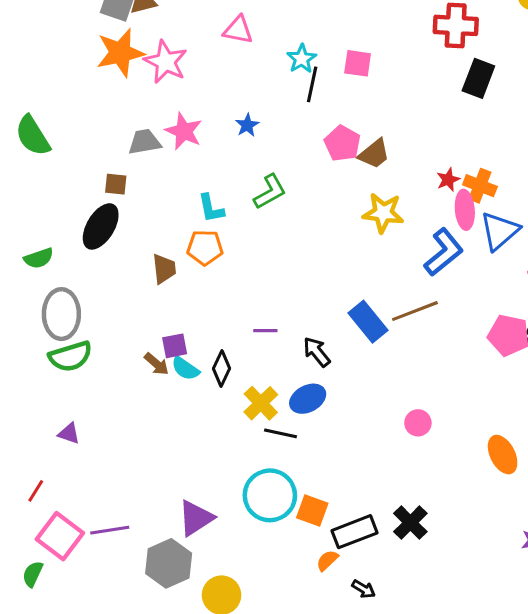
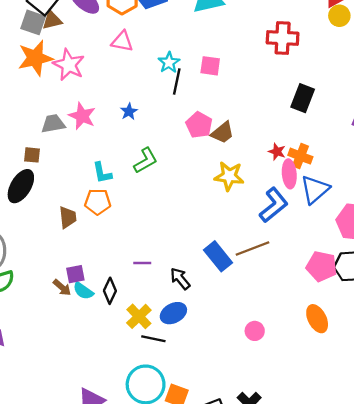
black rectangle: (478, 78) -> (303, 98), moved
red star: (448, 180) -> (277, 152), turned -30
orange ellipse: (503, 455) -> (317, 319), moved

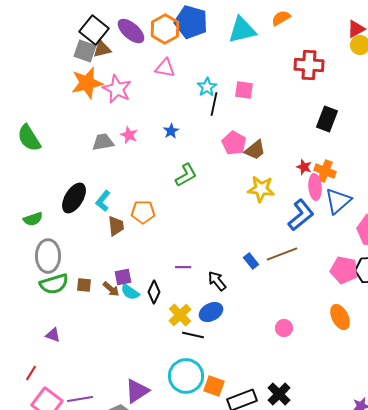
pink star: (82, 116) -> (129, 135), size x0.7
brown square: (32, 155) -> (84, 285), moved
cyan L-shape: (102, 173) -> (103, 201), moved, turned 50
blue rectangle: (218, 256) -> (251, 261), size x0.6

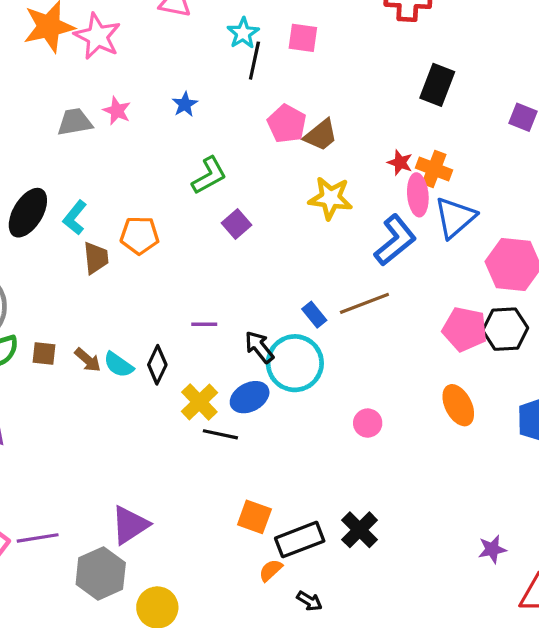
purple square: (123, 277) -> (237, 224), moved, turned -30
cyan circle: (186, 376) -> (295, 363), moved

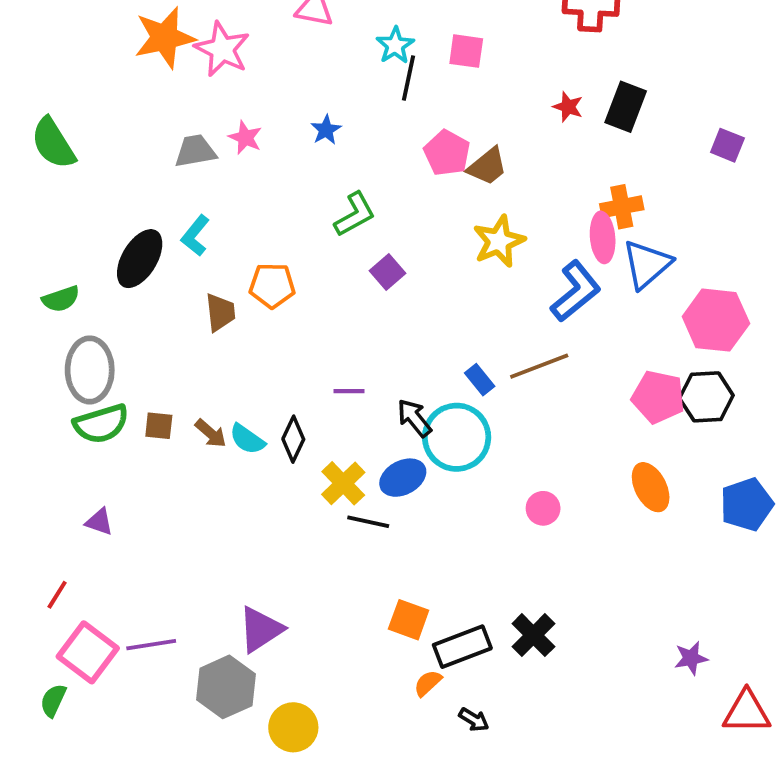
red star: (400, 163) -> (568, 107), moved
orange cross: (434, 169) -> (622, 207), turned -32
yellow star: (330, 198) -> (499, 241), turned -30
cyan L-shape: (75, 218) -> (195, 236), moved

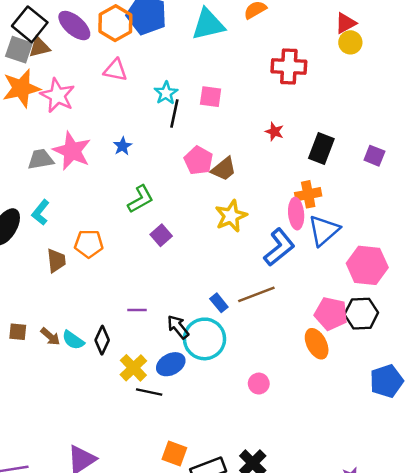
black rectangle: (626, 107) -> (321, 148), moved
pink star: (245, 138) -> (72, 151), size x1.8
orange ellipse: (651, 487) -> (317, 344), moved

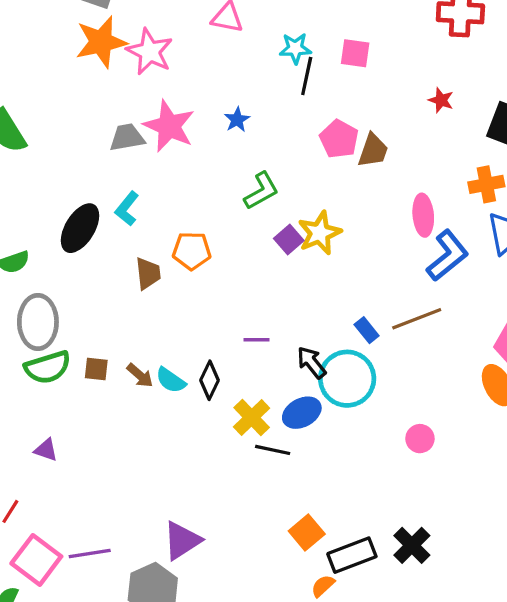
cyan star: (166, 93) -> (295, 48), turned 30
brown trapezoid: (224, 169) -> (373, 150), turned -32
pink ellipse: (296, 214) -> (423, 215), moved
yellow star: (231, 216) -> (320, 233), moved
orange square: (174, 453) -> (307, 532), turned 30

